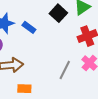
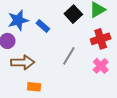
gray line: (65, 70) -> (69, 56), moved

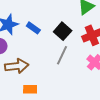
black square: (73, 14) -> (63, 31), moved

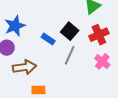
blue rectangle: (33, 28) -> (48, 39), moved

